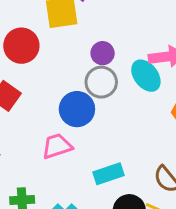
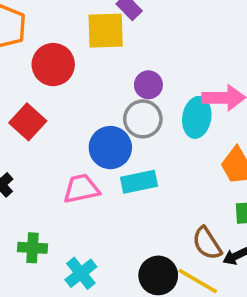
cyan ellipse: (146, 76) -> (197, 117), turned 40
cyan rectangle: (108, 174) -> (139, 182), moved

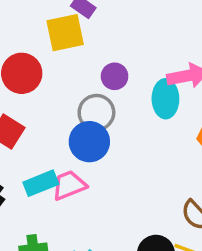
gray circle: (143, 119) -> (96, 113), moved
cyan rectangle: (139, 182) -> (41, 183), moved

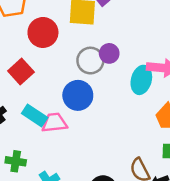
gray circle: (96, 113) -> (90, 61), moved
cyan rectangle: (41, 183) -> (35, 115), turned 40

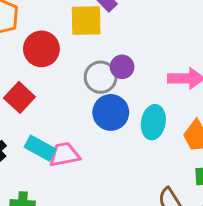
cyan ellipse: (141, 80) -> (153, 122), moved
blue circle: (78, 95) -> (111, 112), moved

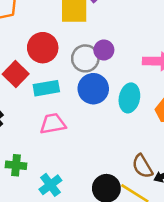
red circle: (41, 49) -> (43, 48), moved
cyan rectangle: (40, 148) -> (46, 88), moved, turned -40

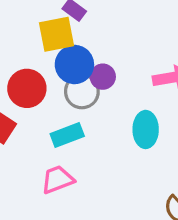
cyan rectangle: (46, 88) -> (67, 135), moved
blue circle: (93, 89) -> (74, 64), moved

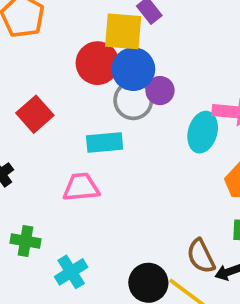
red circle: (27, 88) -> (97, 63), moved
cyan ellipse: (146, 129) -> (203, 132), moved

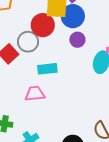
blue circle: (133, 69) -> (73, 16), moved
gray circle: (133, 100) -> (28, 42), moved

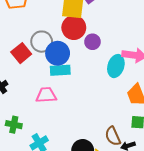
blue circle: (73, 16) -> (58, 53), moved
red circle: (43, 25) -> (74, 28), moved

